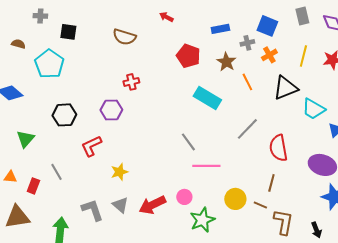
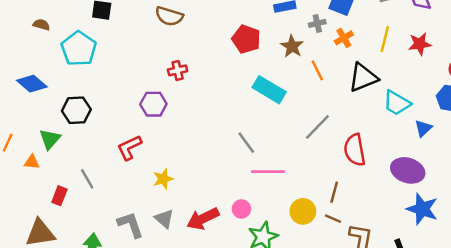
black hexagon: (64, 115) -> (76, 110), moved
orange triangle: (10, 177) -> (32, 162), moved
brown line: (271, 183) -> (334, 192), moved

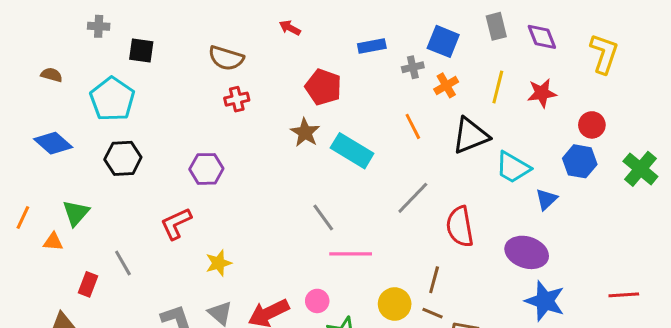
brown semicircle: (41, 25) -> (52, 75), moved
brown star: (292, 46) -> (305, 133), moved
red cross: (178, 70) -> (237, 99), moved
black hexagon: (76, 110) -> (123, 158), moved

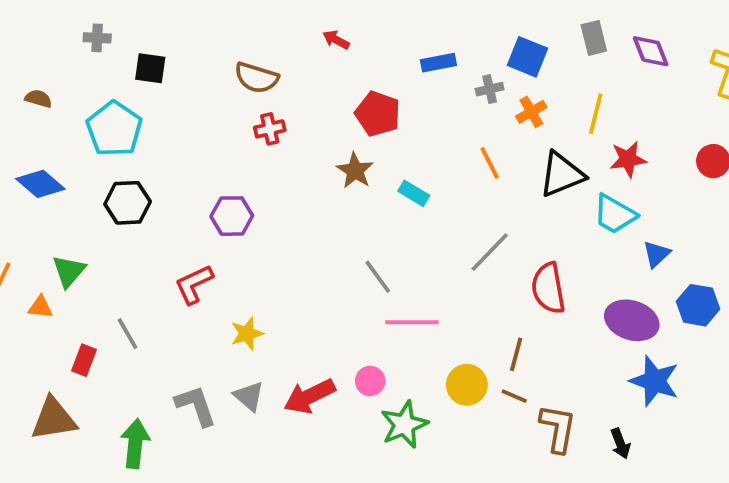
red star: (542, 93) -> (628, 159), moved
cyan rectangle: (352, 151) -> (414, 193), size x0.6
blue hexagon: (580, 161) -> (698, 305), moved

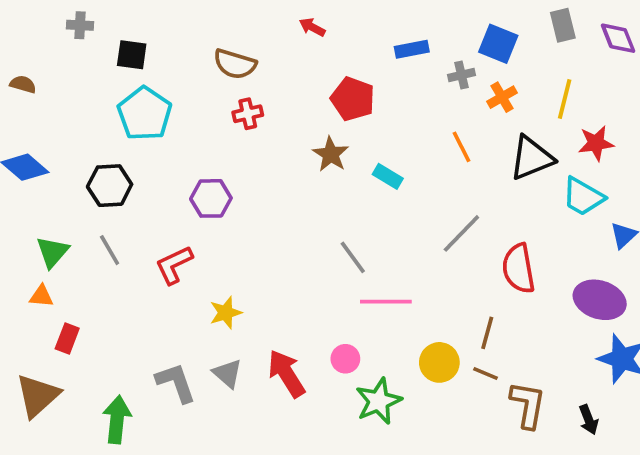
cyan pentagon: (114, 129) -> (145, 114), moved
orange triangle: (40, 307) -> (41, 296), moved
gray line: (128, 334) -> (110, 250), moved
red arrow: (310, 396) -> (286, 373), turned 84
brown triangle: (54, 419) -> (38, 396), turned -33

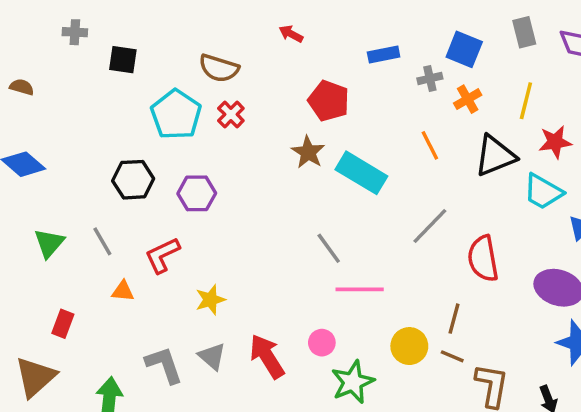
cyan pentagon: (145, 114) -> (176, 114), moved
red cross: (248, 114) -> (231, 114), turned -32
cyan rectangle: (388, 176) -> (361, 173), size x1.8
black hexagon: (110, 186) -> (133, 180), moved
orange triangle: (41, 296) -> (123, 291), moved

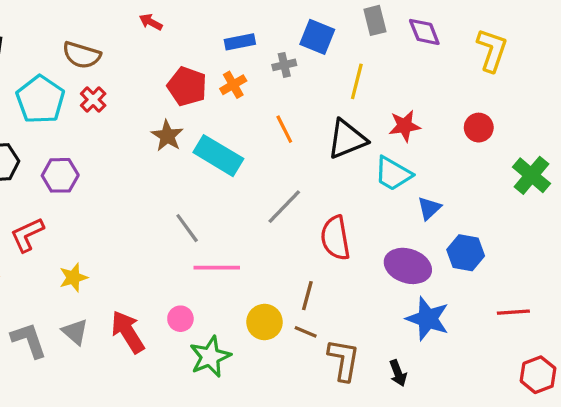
orange cross: (468, 99) -> (233, 85), moved
yellow line: (526, 101) -> (357, 81), moved

